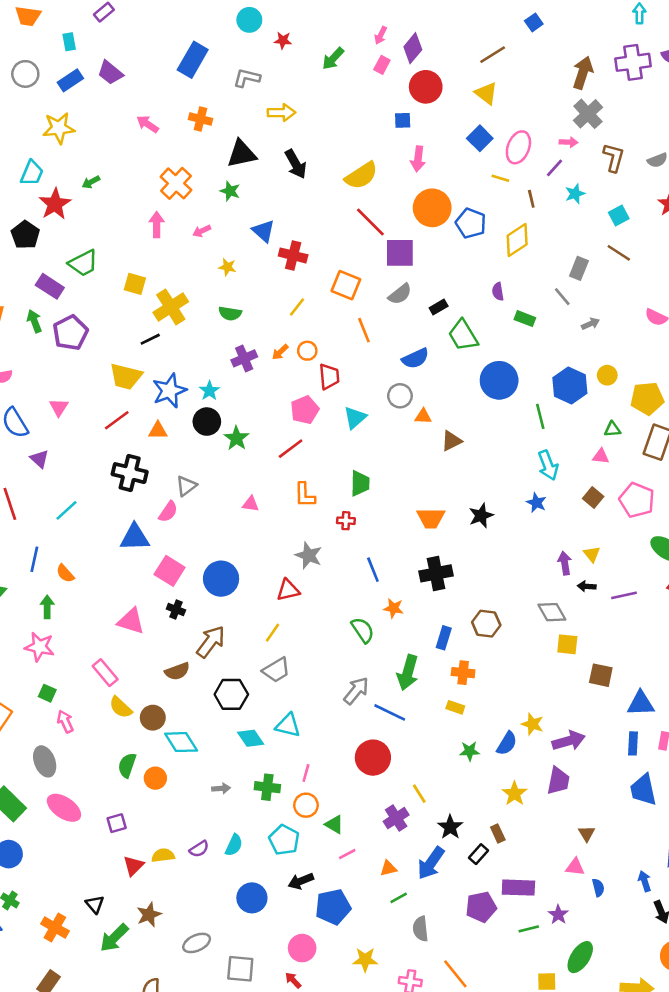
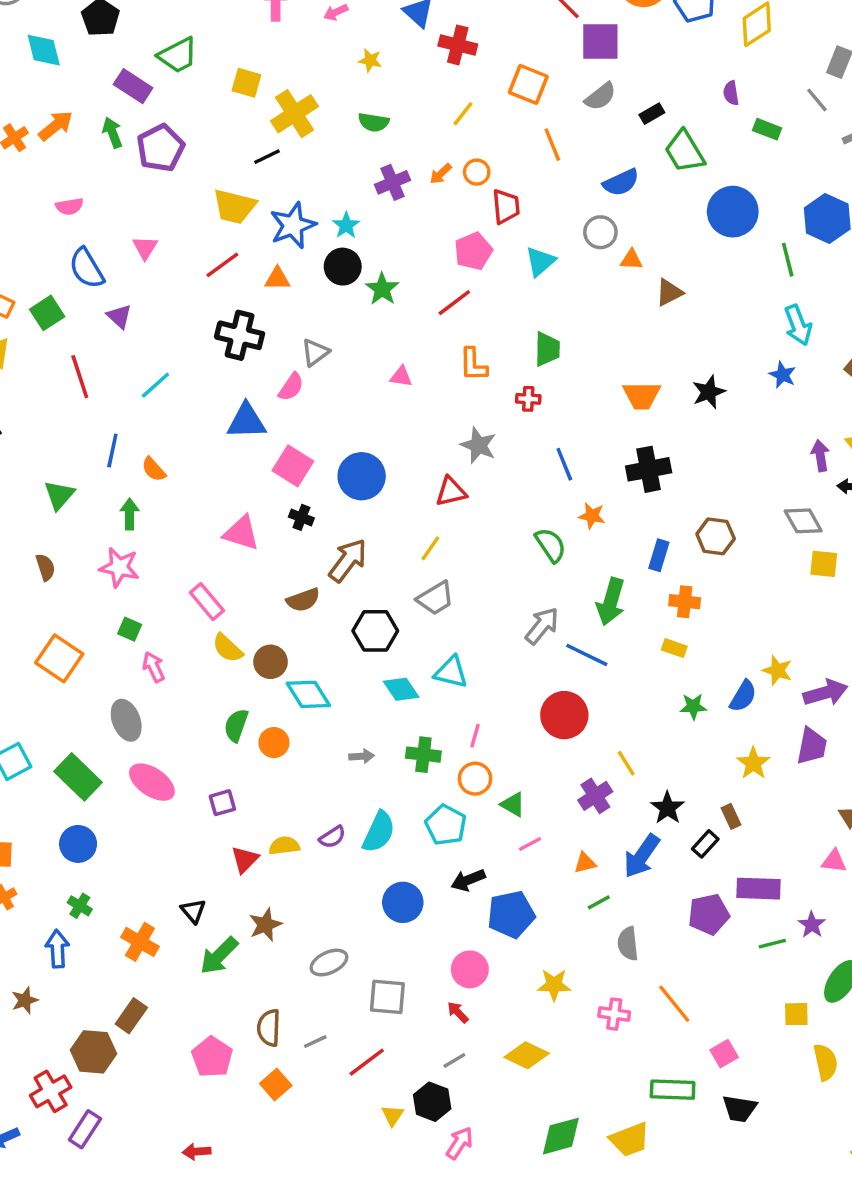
cyan semicircle: (234, 845) -> (379, 832), size x1.4

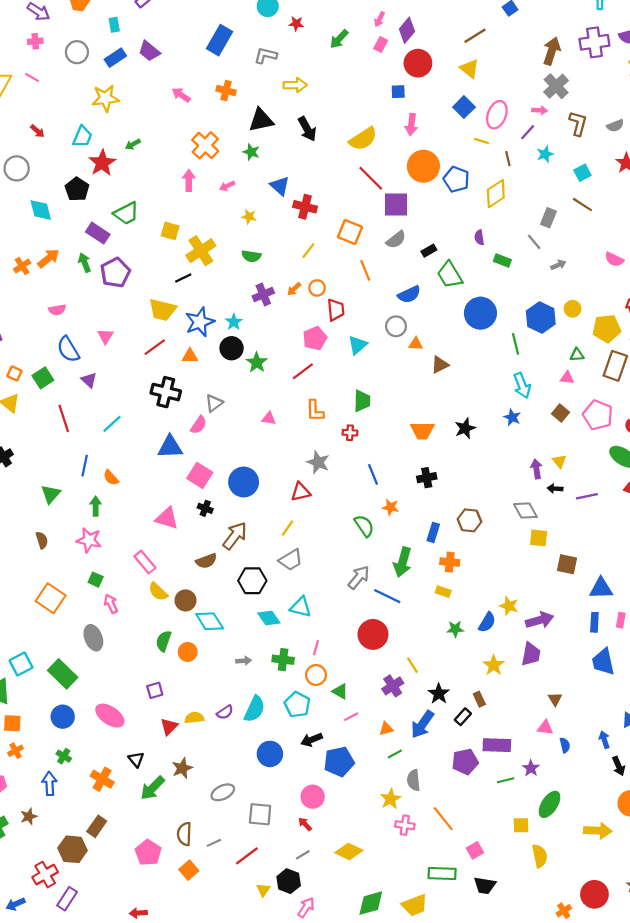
black cross: (649, 469) -> (427, 478), size x0.7
pink ellipse: (152, 782) -> (110, 716), moved
yellow star: (554, 985) -> (391, 799), moved, turned -30

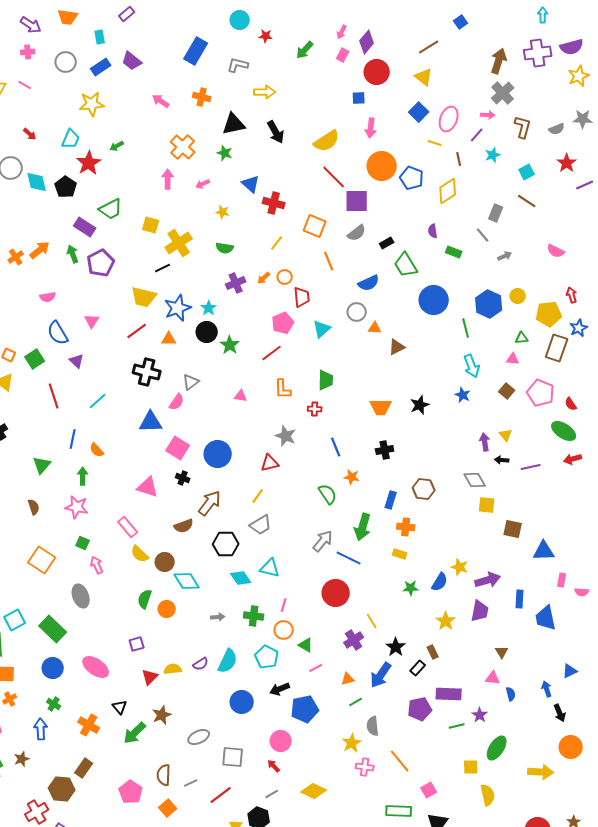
cyan diamond: (41, 210) -> (37, 182), moved
blue rectangle: (594, 622) -> (520, 599), moved

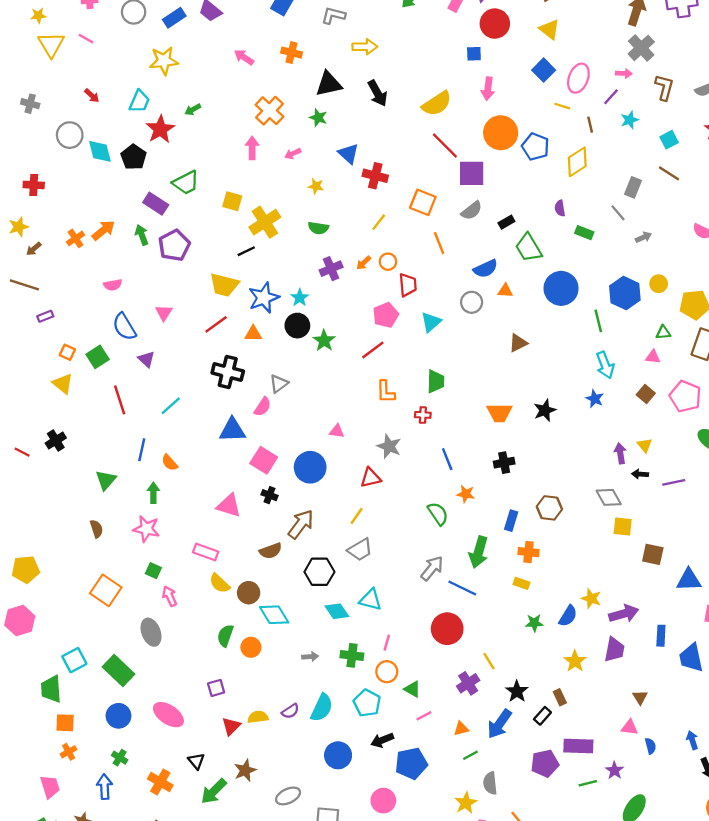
orange triangle: (375, 328) -> (505, 291), moved
pink triangle: (241, 396) -> (337, 431), moved
pink rectangle: (128, 527) -> (206, 552), turned -30

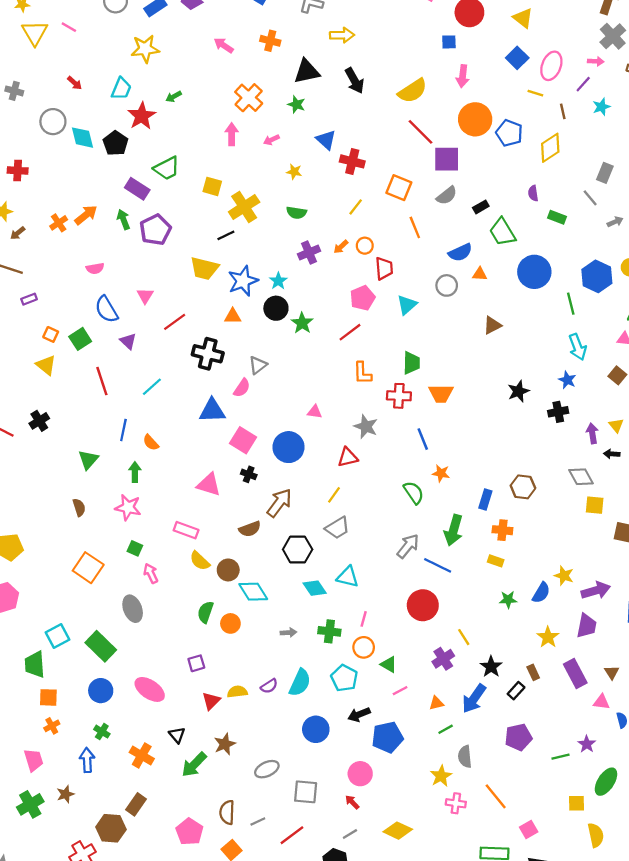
red line: (216, 324) -> (175, 322), moved
orange trapezoid: (499, 413) -> (441, 394), moved
red cross: (423, 415) -> (399, 396), size x1.5
black cross: (504, 463) -> (558, 412), moved
purple rectangle: (578, 746) -> (575, 674), moved, turned 60

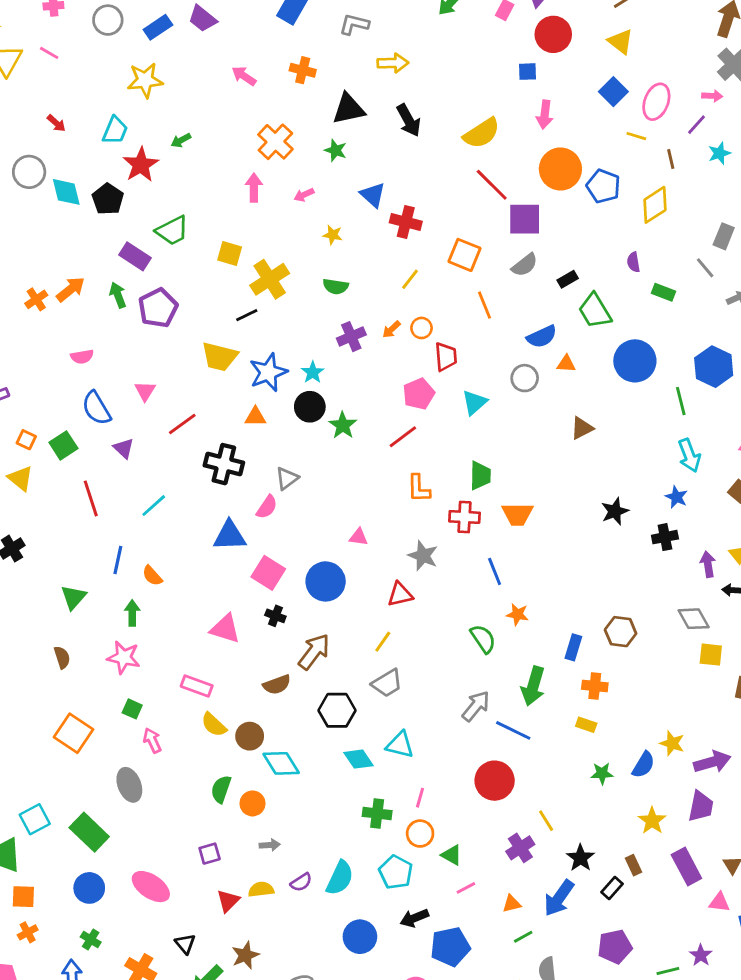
gray arrow: (288, 633) -> (270, 845), moved

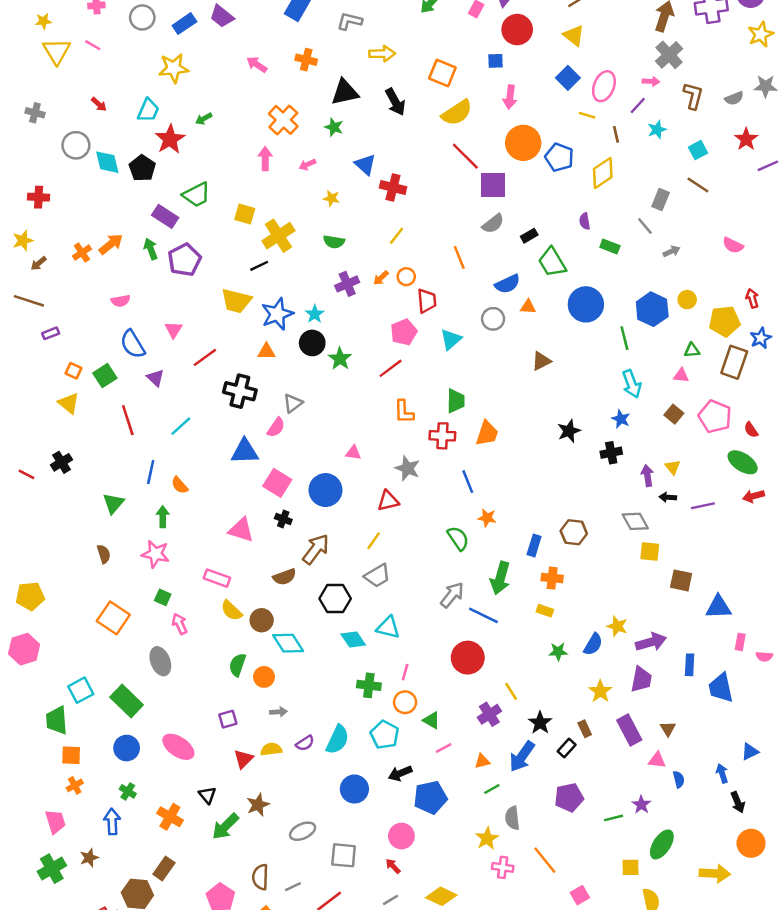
orange square: (464, 255) -> (442, 73), moved
orange trapezoid: (517, 514) -> (487, 433), turned -72

